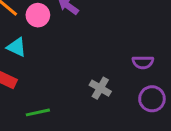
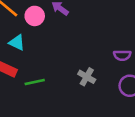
green line: (38, 112) -> (35, 82), moved

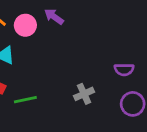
gray cross: (87, 77) -> (84, 94), turned 36

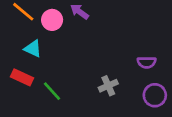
green line: (25, 100) -> (52, 91), turned 60

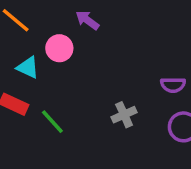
pink circle: (52, 20) -> (59, 48), moved

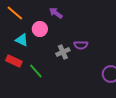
purple semicircle: (173, 85) -> (81, 45), moved
gray cross: (124, 115) -> (63, 52), moved

